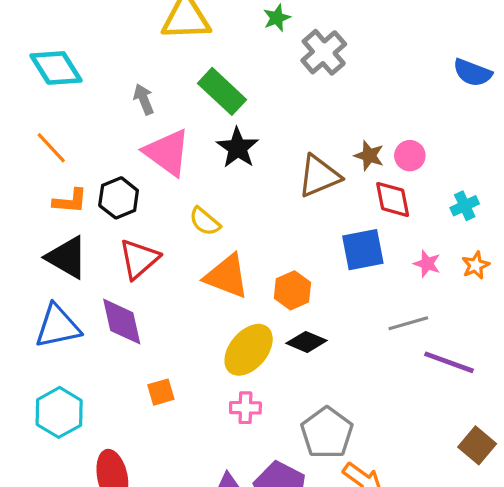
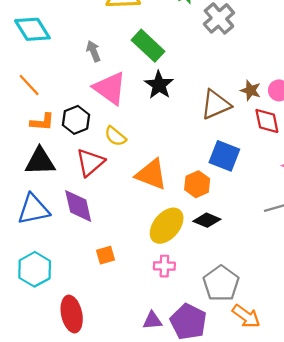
yellow semicircle: (205, 221) -> (115, 136), moved
blue square: (363, 250) -> (224, 156), moved, turned 32
black triangle: (67, 257) -> (40, 161), turned -32

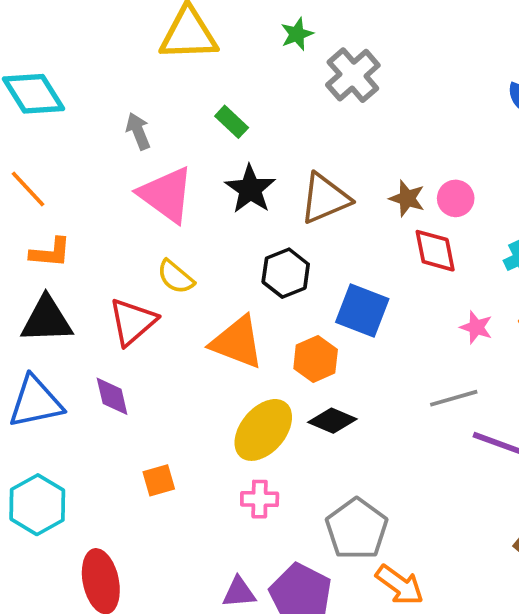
green rectangle: (148, 46) -> (232, 122), size x0.6
brown triangle: (216, 105) -> (325, 198), moved
black hexagon: (76, 120) -> (286, 273), moved
purple diamond: (78, 206) -> (112, 396), size x0.7

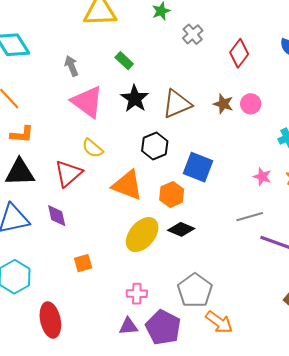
gray cross: (353, 75) -> (193, 34), size x0.7
red diamond: (435, 251) -> (239, 53), moved, turned 48
pink cross: (260, 499) -> (137, 294), moved

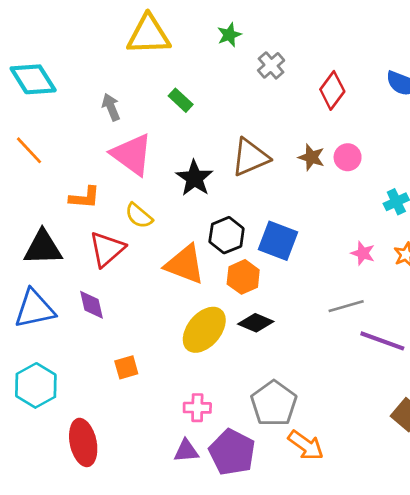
black star: (135, 99) -> (195, 178), moved
orange L-shape: (22, 134) -> (85, 198), moved
black hexagon: (155, 146) -> (227, 235), moved

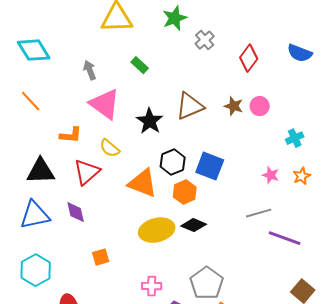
green star: (229, 35) -> (175, 18), size x1.4
yellow ellipse: (204, 330) -> (157, 230), turned 36

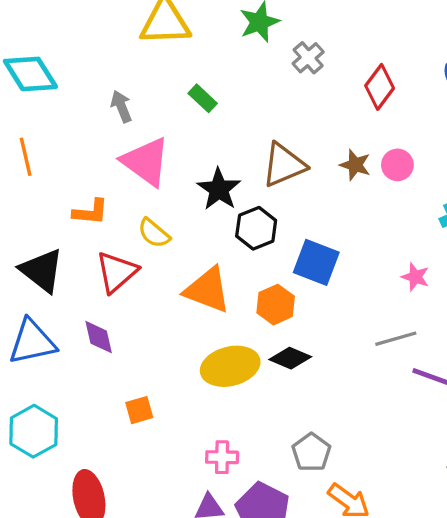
orange line: (31, 101) -> (26, 157), turned 30
black hexagon: (173, 162) -> (256, 228), moved
black triangle: (41, 171) -> (42, 270), turned 40
gray pentagon: (207, 283) -> (311, 452), size x0.7

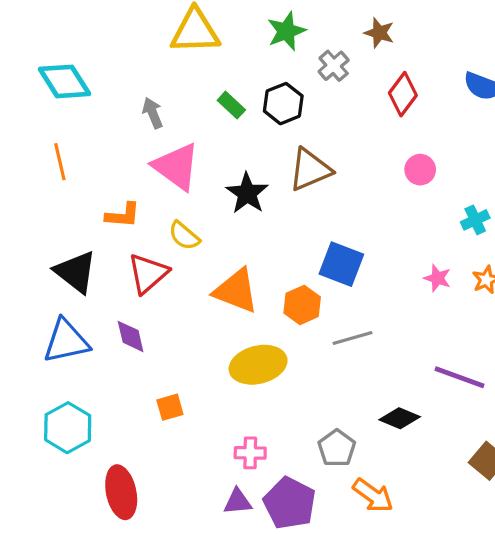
brown star: (355, 165) -> (379, 33), moved
black hexagon: (256, 228) -> (283, 104), moved
gray line: (396, 339) -> (352, 338), moved
black diamond: (290, 358) -> (400, 418), moved

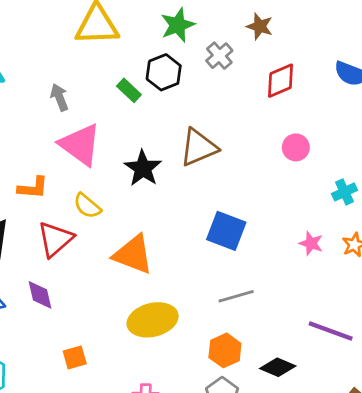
red diamond: (403, 94) -> (281, 81), turned 30
black hexagon: (283, 104) -> (164, 72), moved
orange hexagon: (302, 305) -> (225, 350), moved

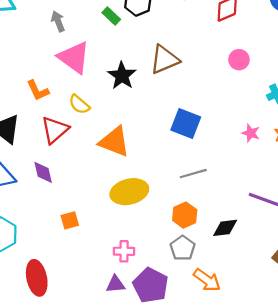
orange L-shape: (33, 188) -> (38, 91), turned 60
black diamond: (278, 367) -> (225, 228), turned -30

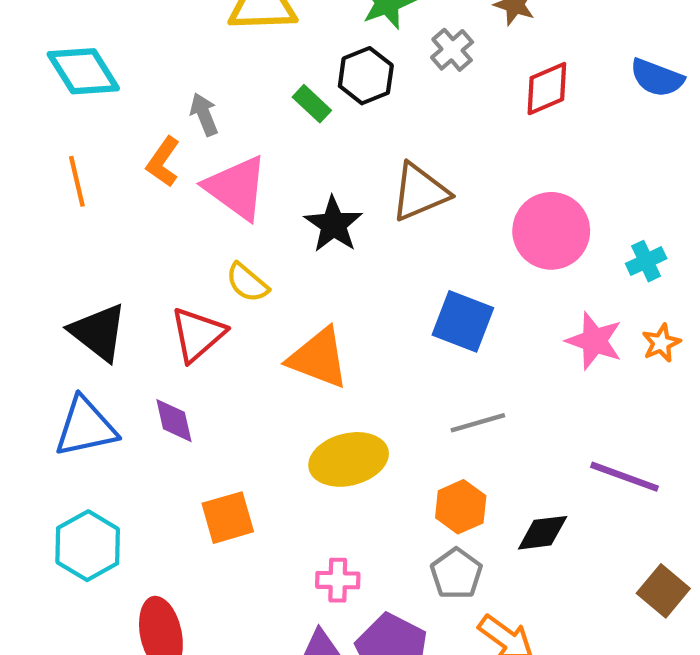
pink circle: (239, 60) -> (551, 231), moved, size x1.8
orange L-shape: (38, 91) -> (163, 162), moved, turned 60
pink star: (251, 133) -> (594, 341), size x1.5
orange square: (70, 220) -> (228, 518), size x1.4

